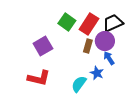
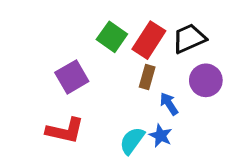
purple circle: (105, 41) -> (206, 80), moved
blue arrow: (109, 58) -> (169, 104), moved
blue star: (97, 73) -> (161, 136), moved

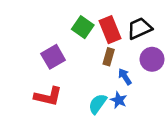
red rectangle: (149, 40) -> (110, 30), turned -55

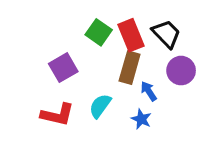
black trapezoid: (140, 28) -> (166, 34), turned 70
brown rectangle: (109, 57) -> (130, 68), size x1.5
cyan semicircle: (98, 104) -> (100, 106), moved

